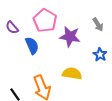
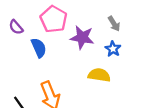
blue star: (100, 55) -> (113, 49), moved
yellow semicircle: (72, 74) -> (99, 75), moved

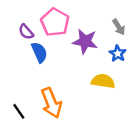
purple semicircle: (16, 27) -> (26, 32), moved

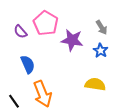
blue semicircle: (39, 52) -> (28, 64), moved
yellow semicircle: (103, 81) -> (95, 84), moved

